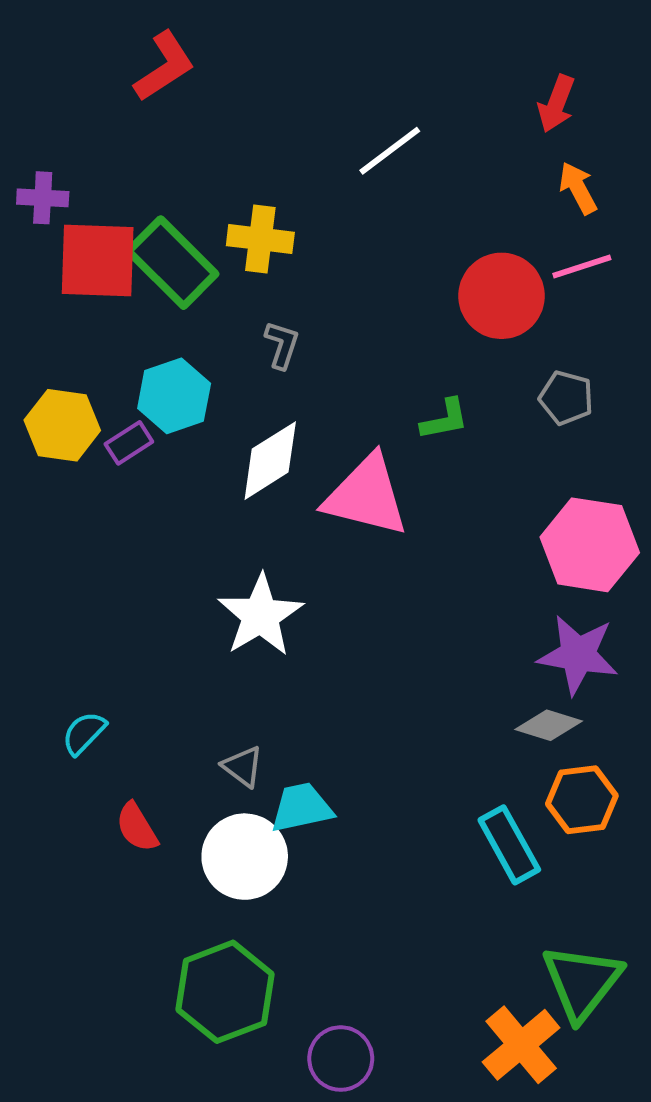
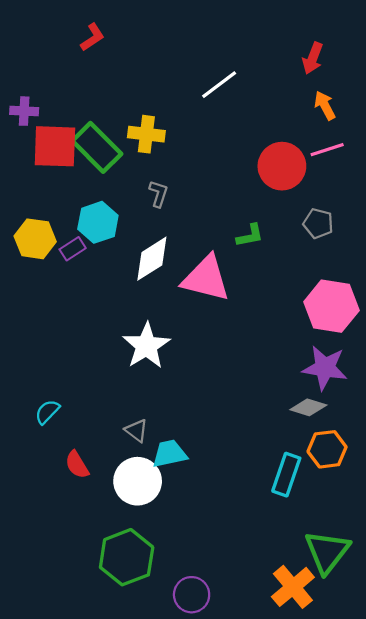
red L-shape: (164, 66) -> (92, 37), size x0.7
cyan rectangle: (509, 845) -> (286, 475), turned 48

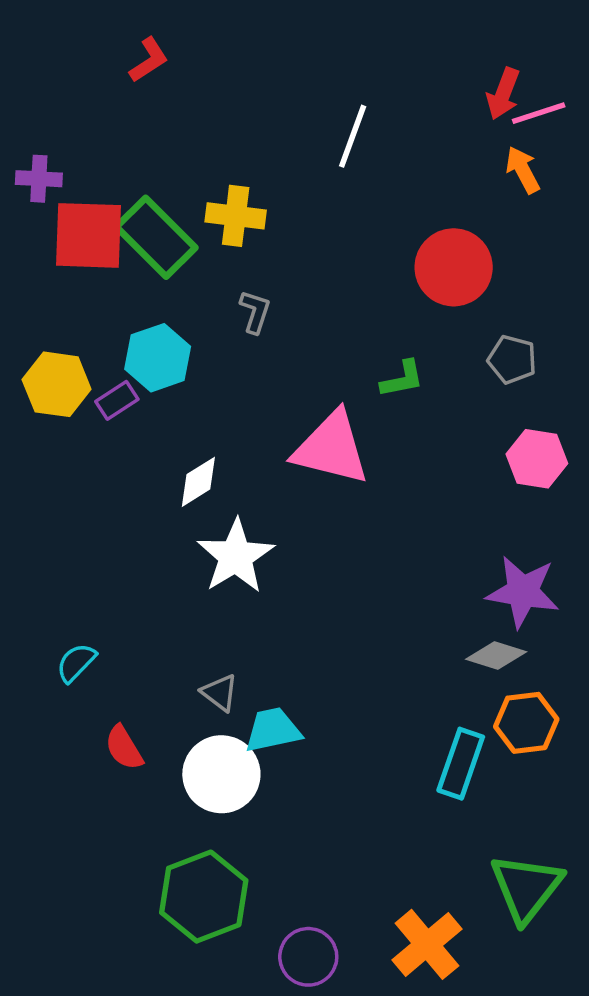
white line: (219, 85) -> (353, 136), turned -33
pink line: (327, 150) -> (539, 113), moved
white diamond: (152, 259) -> (198, 482), moved, size x0.7
pink hexagon: (331, 306) -> (537, 459), moved, size x0.7
orange cross: (293, 587) -> (427, 944), moved

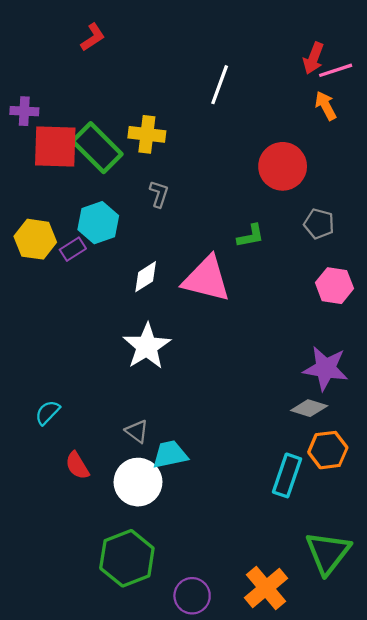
white diamond: (198, 482) -> (146, 277), moved

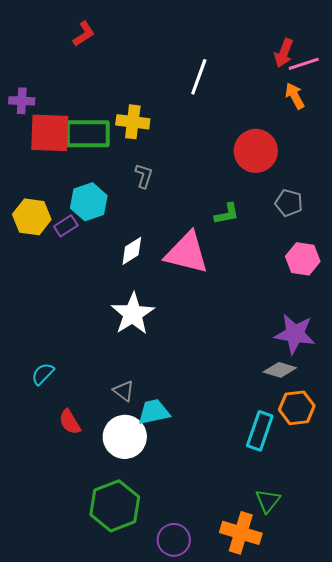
green rectangle: (97, 148) -> (88, 134), turned -45
green triangle: (328, 553) -> (268, 501), moved, size x0.6
orange cross: (266, 588) -> (241, 533), turned -33

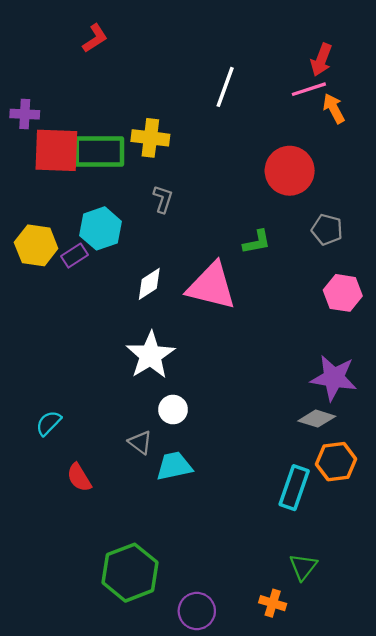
pink line: (304, 64) -> (309, 89), moved
white circle: (125, 437) -> (173, 410), moved, size x0.6
orange cross: (241, 533) -> (273, 603), size x0.6

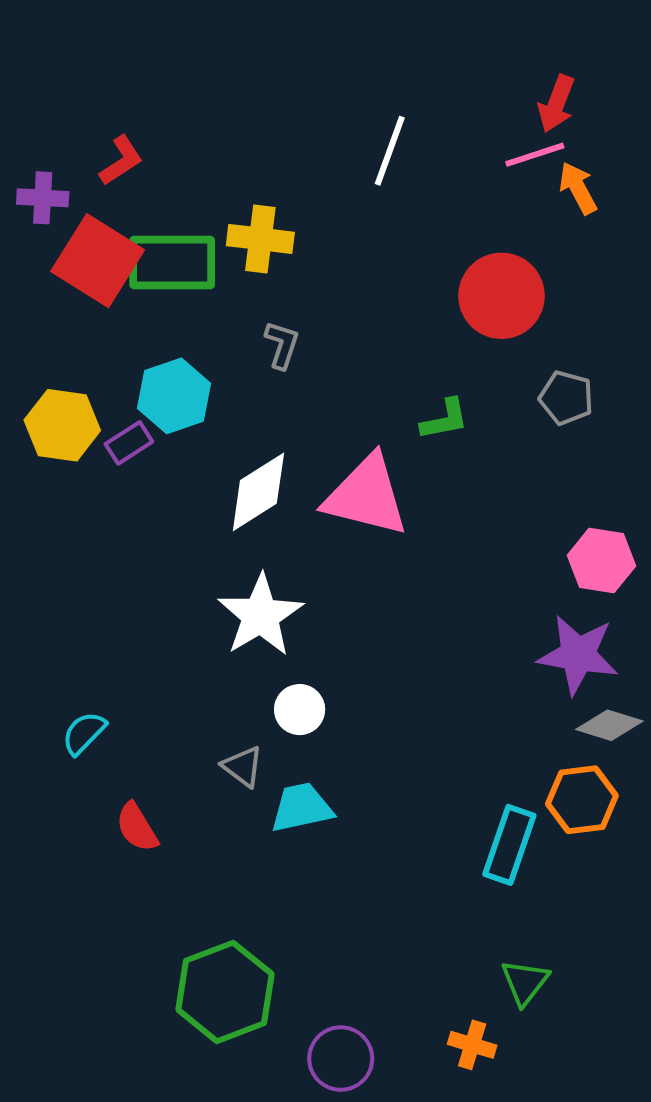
red L-shape: (95, 38) -> (121, 161), moved
red square: (56, 150) -> (98, 261), turned 30
white diamond: (149, 284) -> (258, 492), size x1.4
pink hexagon: (343, 293) -> (602, 561), moved
gray diamond: (317, 419) -> (609, 725), moved

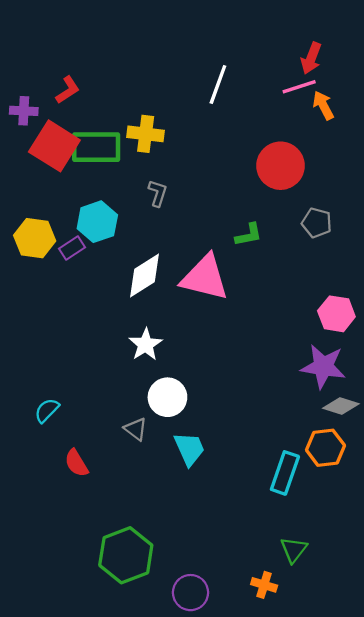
white star: (260, 615) -> (146, 345), size x0.7
white circle: (300, 710) -> (167, 397), size x1.4
cyan trapezoid: (302, 808) -> (189, 449), moved, turned 78

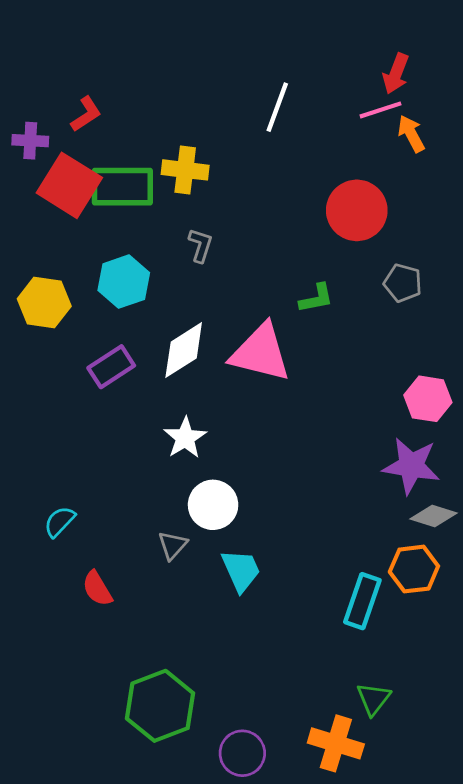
purple rectangle: (72, 248) -> (111, 367), moved, size x1.4
gray triangle: (136, 429) -> (173, 545), turned 35
orange cross: (264, 585) -> (336, 743), size x1.6

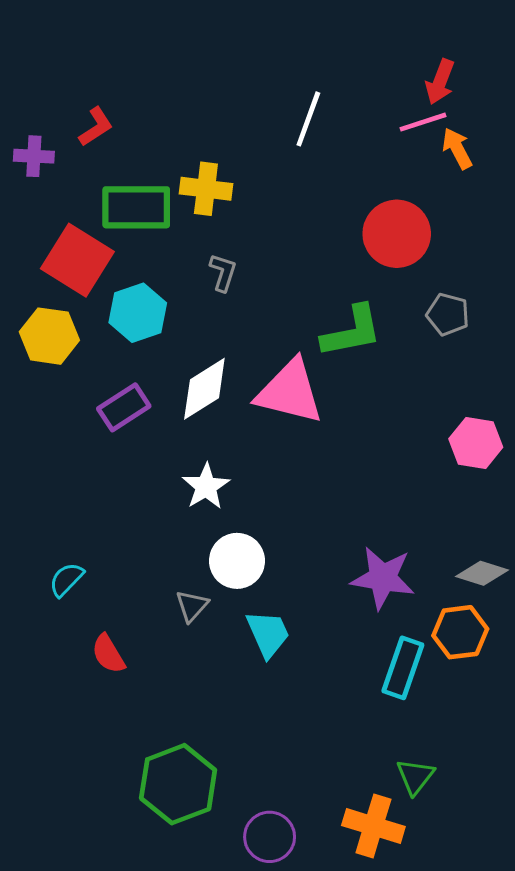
red square: (69, 185) -> (77, 260), moved
green L-shape: (316, 298) -> (352, 331), size x1.6
purple star: (411, 466) -> (383, 578), moved

